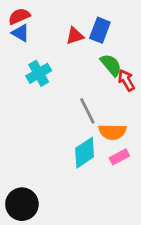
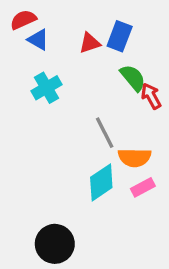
blue triangle: (21, 33) -> (38, 40), moved
black circle: (22, 204) -> (55, 244), moved

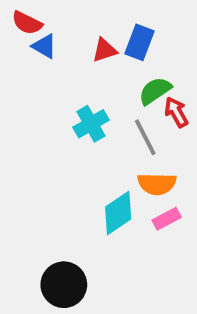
red semicircle: (23, 20) -> (27, 23), turned -130
green semicircle: (133, 78) -> (155, 91), turned -84
cyan cross: (47, 88) -> (91, 124), moved
gray line: (105, 133) -> (145, 137), moved

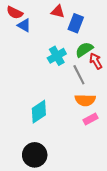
red triangle: (105, 50) -> (58, 12), moved, turned 32
cyan cross: (91, 124) -> (57, 56), moved
cyan diamond: (118, 213) -> (39, 112), moved

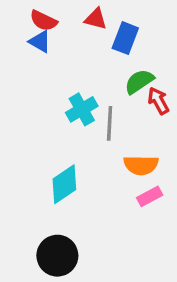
red semicircle: (15, 13) -> (43, 21), moved
cyan cross: (57, 56) -> (82, 109), moved
gray line: (79, 75) -> (110, 123), moved, turned 30

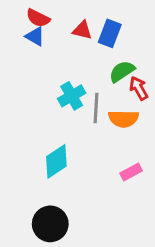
red triangle: (96, 19) -> (82, 30), moved
orange semicircle: (141, 165) -> (123, 119), moved

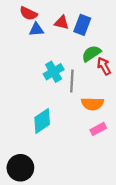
blue triangle: (35, 36) -> (36, 29), moved, turned -35
orange semicircle: (123, 119) -> (92, 104), moved
black circle: (50, 224) -> (20, 168), moved

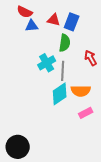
green semicircle: (91, 53) -> (65, 43), moved, turned 132
cyan diamond: (42, 121) -> (60, 94), moved

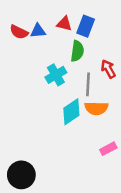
red semicircle: (25, 12) -> (19, 32), moved
gray line: (63, 71) -> (88, 84), moved
pink rectangle: (86, 113) -> (108, 149), moved

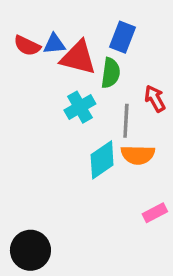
red triangle: (64, 24) -> (78, 58), moved, size x1.6

